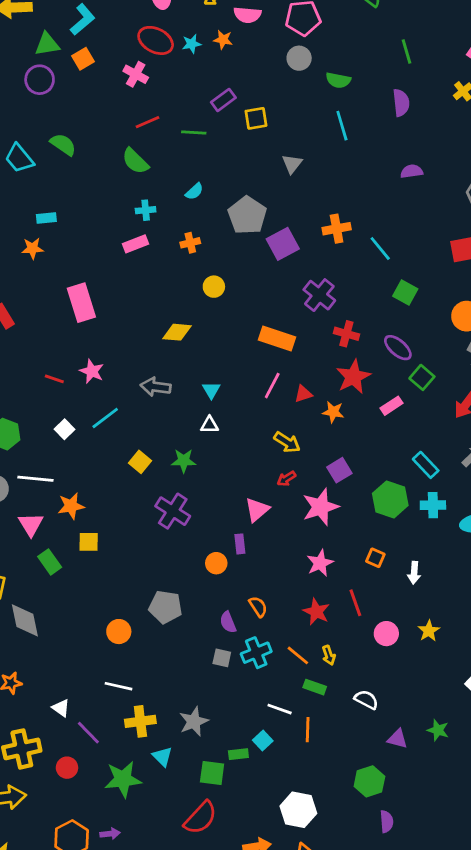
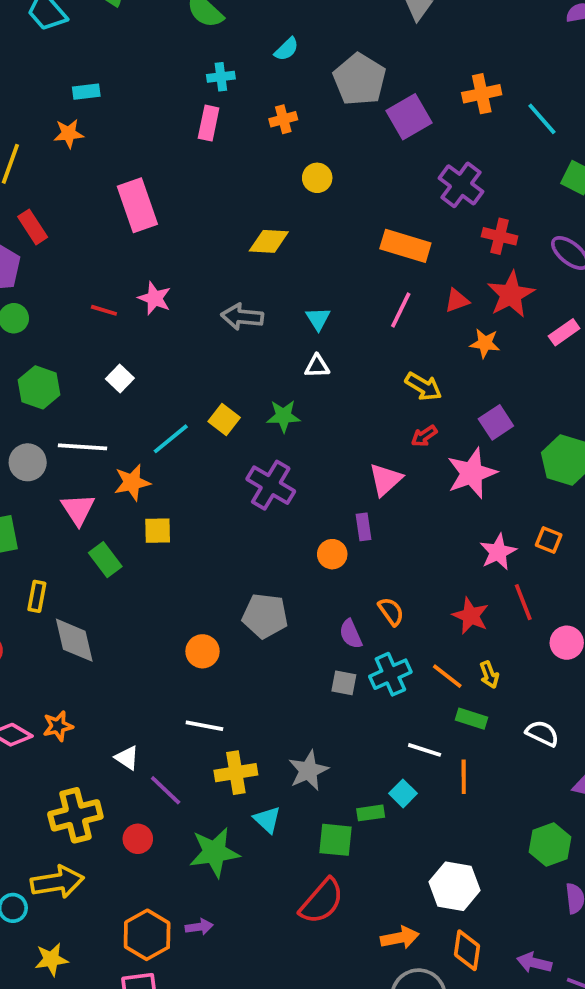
pink rectangle: (135, 244) -> (209, 123), turned -55
red triangle: (303, 394) -> (457, 300), moved
cyan line: (105, 418) -> (171, 439), moved
pink star: (320, 563) -> (498, 552), moved

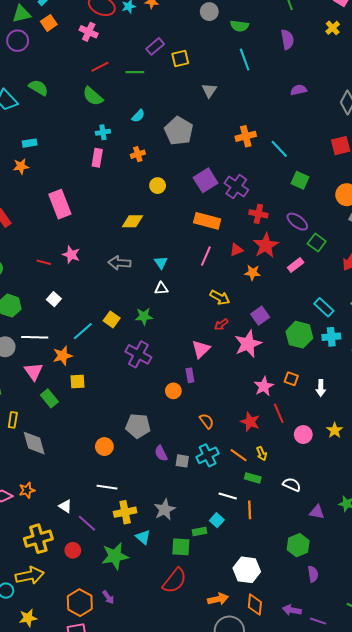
purple square: (409, 117) -> (206, 180), moved
purple semicircle: (351, 634) -> (161, 453), moved
purple arrow: (199, 927) -> (108, 597), turned 64

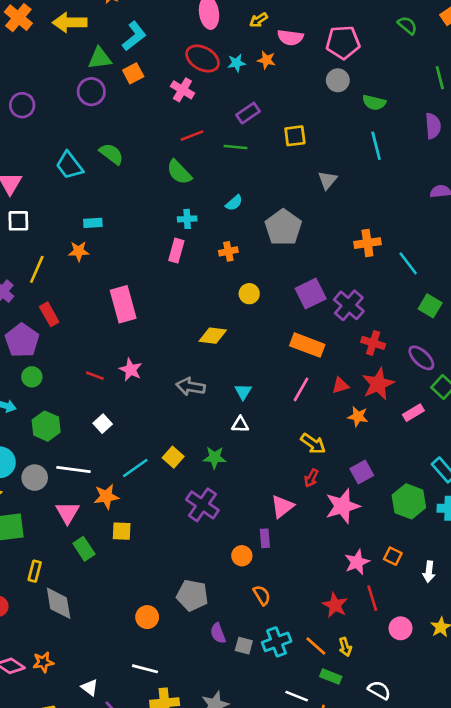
purple rectangle: (155, 46) -> (248, 113), moved
red arrow: (221, 324) -> (311, 478), turned -32
orange semicircle: (207, 421) -> (262, 595), moved

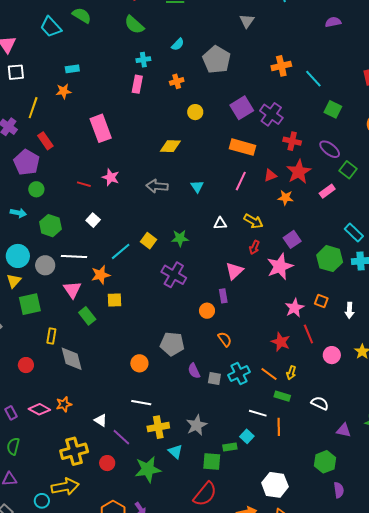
white triangle: (240, 424) -> (220, 223), moved
yellow arrow: (345, 647) -> (291, 373), turned 40

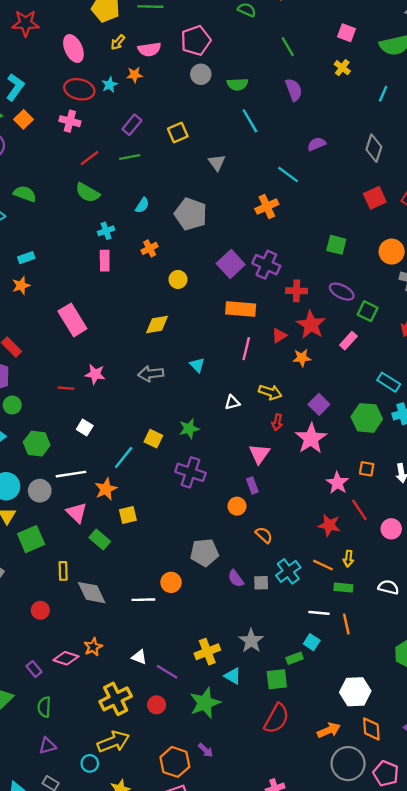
cyan line: (313, 79) -> (288, 175), moved
white line: (141, 403) -> (143, 600), moved

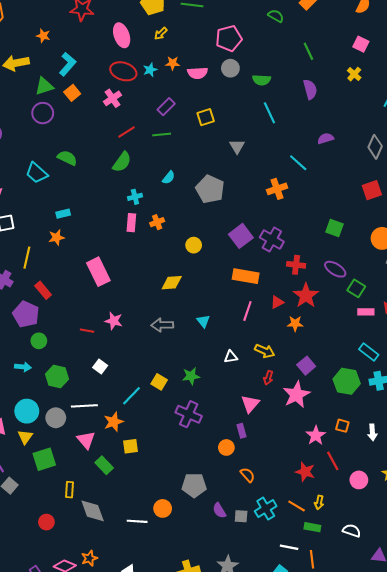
pink semicircle: (149, 49) -> (198, 73), moved
pink cross: (70, 121) -> (112, 98), turned 36
green semicircle: (88, 193) -> (122, 162), turned -90
orange cross: (150, 248) -> (157, 222), moved
pink rectangle: (348, 341) -> (366, 312), moved, turned 42

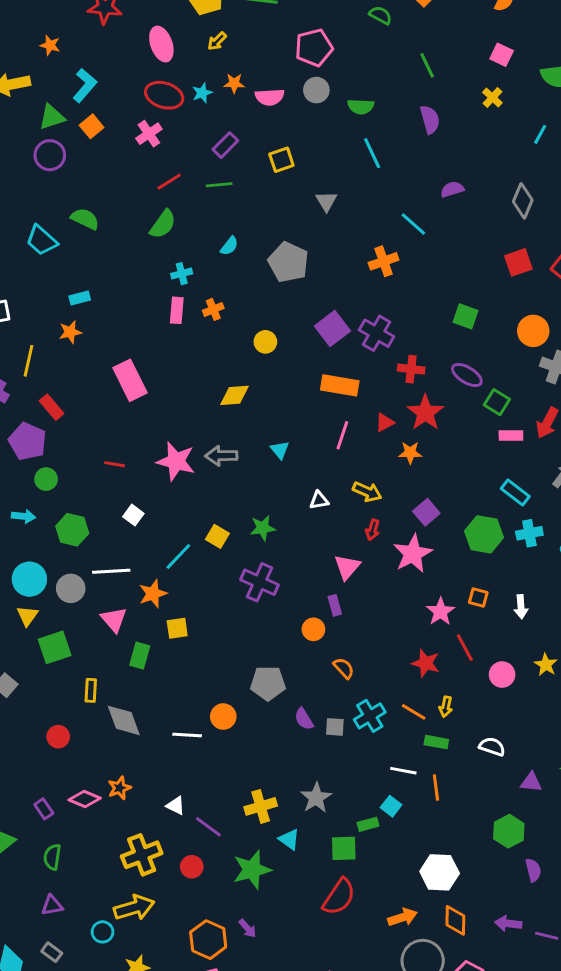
pink star: (114, 321) -> (176, 461), moved, size x1.5
green rectangle: (104, 465) -> (140, 656), turned 60

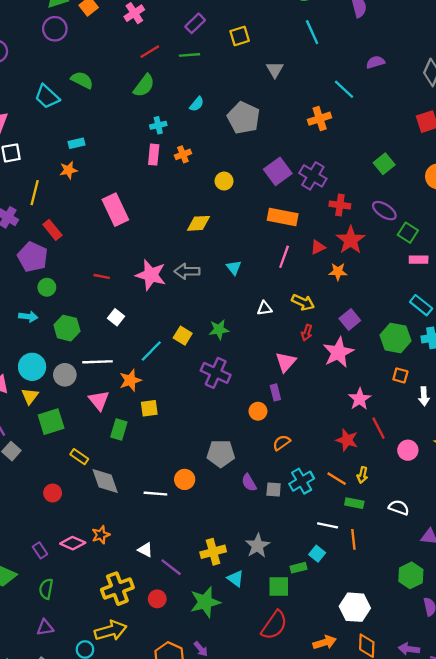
green square: (466, 316) -> (384, 164), turned 30
orange square: (478, 597) -> (400, 375), moved
orange semicircle: (344, 668) -> (282, 443), turned -84
yellow rectangle: (91, 690) -> (79, 457), turned -60

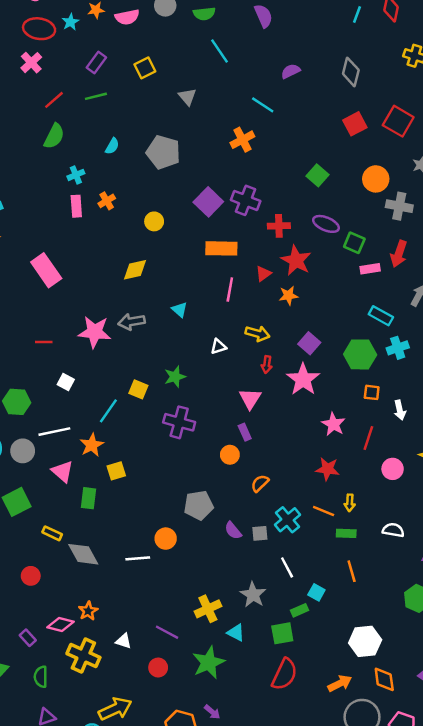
red line: (378, 428) -> (368, 438), moved, turned 55
white line: (328, 525) -> (287, 567), moved, turned 60
white triangle: (145, 550) -> (123, 641), moved
yellow cross: (117, 589) -> (83, 656), moved, turned -36

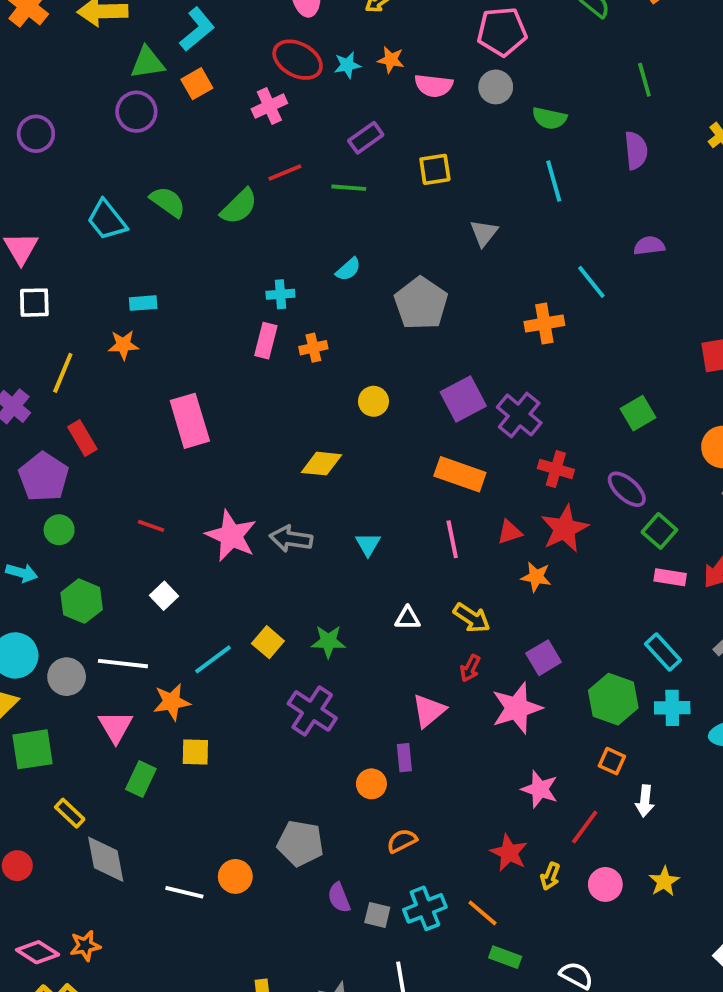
green semicircle: (54, 136) -> (239, 206), moved
pink line: (230, 290) -> (452, 539), turned -40
pink star: (333, 424) -> (540, 789), turned -30
yellow arrow: (350, 503) -> (550, 876), moved

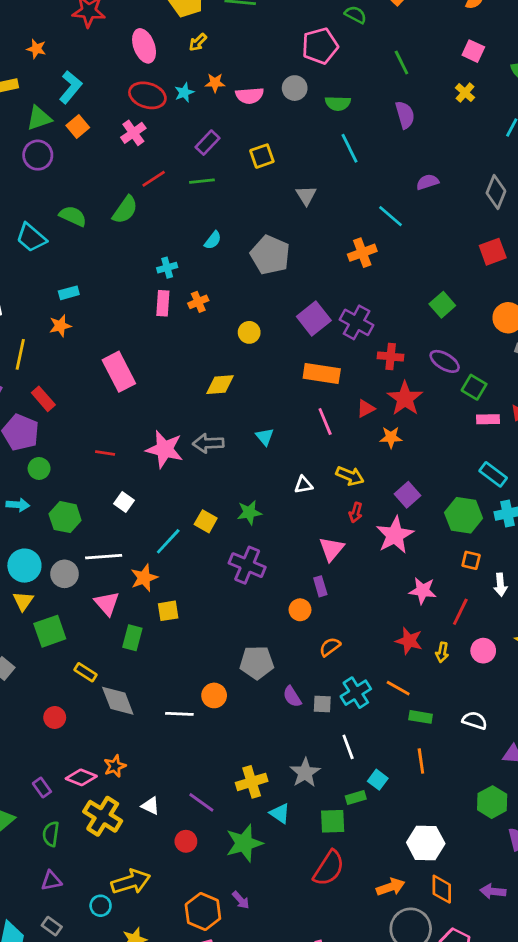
pink pentagon: (502, 32) -> (320, 46), moved

